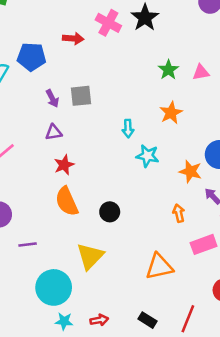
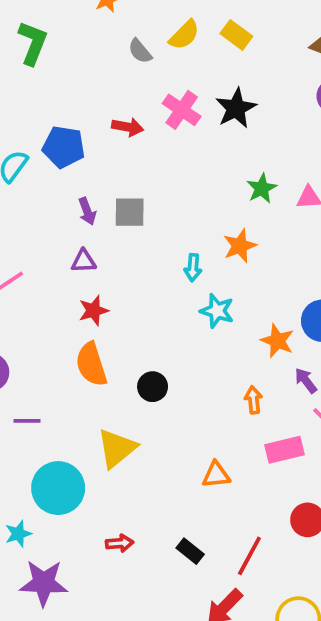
orange star: (171, 113) -> (240, 246), moved
orange triangle: (159, 267) -> (216, 475), size x0.7
cyan star: (64, 321) -> (18, 534), moved, turned -30

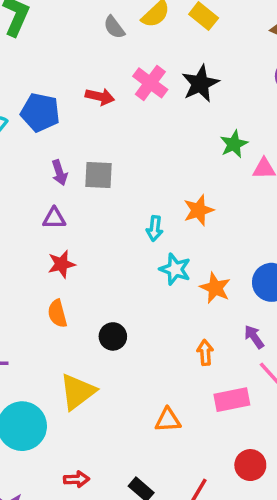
green star: (262, 188) -> (234, 144), moved
orange star: (277, 341) -> (215, 288), moved
orange semicircle: (91, 364) -> (57, 314), size x0.7

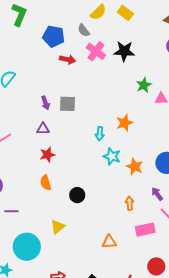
gray semicircle: (114, 27) -> (84, 30), moved
black star: (200, 84) -> (124, 51), turned 30
blue pentagon: (40, 112) -> (54, 36), moved
yellow triangle: (77, 392) -> (58, 227), size x0.7

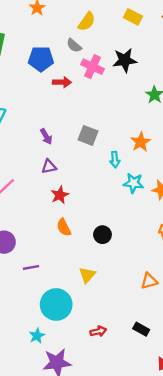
yellow rectangle: (125, 13) -> (133, 17), moved
gray square: (68, 104) -> (88, 135), moved, turned 30

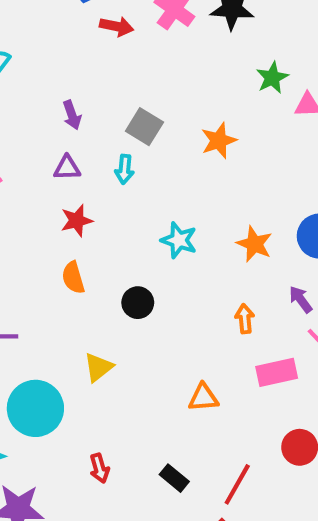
orange star: (141, 142) -> (219, 141), moved
cyan arrow: (115, 160) -> (124, 169), moved
cyan star: (133, 183) -> (179, 240), moved
red arrow: (98, 331) -> (100, 468), turned 77

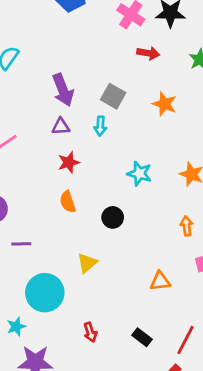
red arrow: (117, 26) -> (148, 53), moved
purple arrow: (72, 115) -> (63, 90), size x1.6
orange star: (219, 141) -> (164, 104), turned -30

